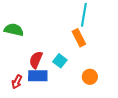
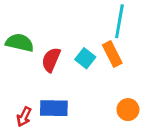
red semicircle: (36, 60) -> (51, 60), moved
cyan square: (60, 61) -> (85, 58), moved

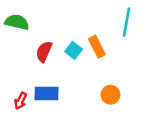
cyan line: (119, 21) -> (126, 22), moved
green semicircle: (20, 43) -> (17, 22), moved

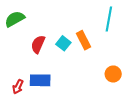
green semicircle: (17, 22) -> (15, 19), turned -42
orange circle: (110, 95) -> (113, 74), moved

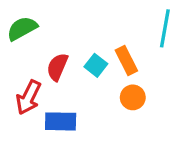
orange circle: (113, 74) -> (133, 97), moved
red arrow: (18, 87) -> (28, 97), moved, size x1.5

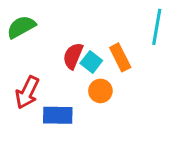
red semicircle: (57, 67) -> (73, 56), moved
orange circle: (133, 97) -> (100, 91), moved

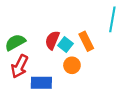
green semicircle: (21, 27) -> (15, 42), moved

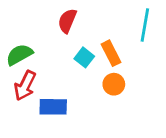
red semicircle: (52, 40) -> (67, 21), moved
orange circle: (72, 65) -> (114, 84), moved

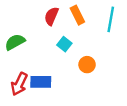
orange rectangle: (111, 53) -> (77, 15), moved
red arrow: (25, 86) -> (19, 84), moved

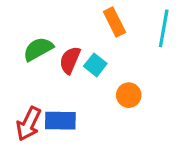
red semicircle: (51, 16) -> (70, 60), moved
green semicircle: (15, 42) -> (38, 49), moved

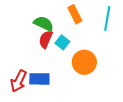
green semicircle: (38, 49) -> (44, 24), moved, turned 54
orange circle: (129, 95) -> (84, 62), size x1.5

